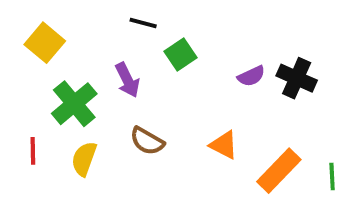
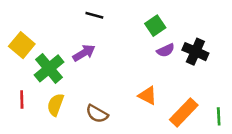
yellow square: (45, 43) -> (22, 45), moved
green square: (181, 54) -> (155, 26), moved
purple arrow: (127, 80) -> (84, 53), turned -95
brown semicircle: (147, 141) -> (97, 114), moved

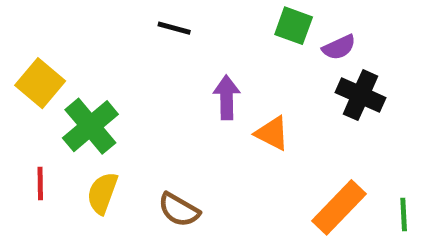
green square: (155, 26) -> (294, 26), moved, turned -36
purple semicircle: (166, 50) -> (339, 47), moved
purple arrow: (84, 53) -> (227, 97), moved, turned -60
orange triangle: (147, 96) -> (272, 133), moved

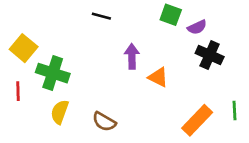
green cross: (90, 126) -> (53, 73), turned -32
red line: (40, 183) -> (18, 91), moved
green line: (404, 215) -> (235, 111), moved

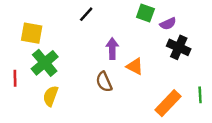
black line: (101, 16) -> (86, 14), turned -63
yellow square: (24, 48) -> (32, 33), moved, turned -30
green cross: (53, 73) -> (45, 63), turned 32
brown semicircle: (104, 122) -> (104, 82), moved, turned 36

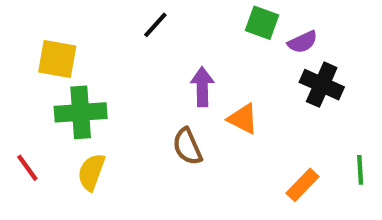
green cross: (45, 63) -> (81, 112), turned 36
red line: (15, 78) -> (27, 168), moved, turned -35
orange rectangle: (168, 103) -> (303, 185), size x0.7

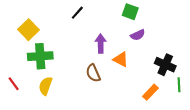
purple semicircle: (303, 42) -> (138, 35), moved
yellow square: (57, 59) -> (29, 30), turned 36
black cross: (322, 85) -> (165, 65), moved

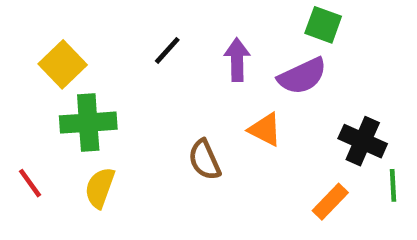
green square: (130, 12) -> (323, 25), moved
black line: (77, 13) -> (167, 50), moved
purple semicircle: (138, 35) -> (302, 76), size x1.5
purple arrow: (101, 43) -> (237, 60), moved

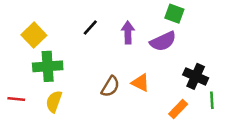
orange triangle: (265, 130) -> (140, 83), moved
brown semicircle: (205, 160) -> (110, 86), turned -125
red line: (30, 183) -> (16, 99), turned -48

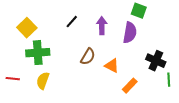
purple semicircle: (163, 41) -> (130, 33), turned -55
brown semicircle: (110, 86) -> (88, 57), moved
orange rectangle: (178, 109) -> (130, 86), moved

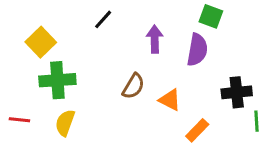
black line: (72, 22) -> (103, 19), moved
black cross: (156, 61) -> (237, 92), turned -30

